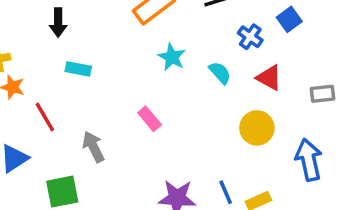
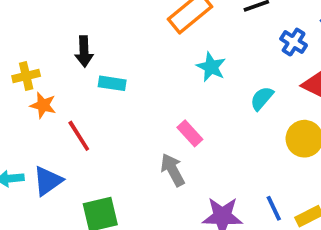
black arrow: (58, 23) -> (84, 51), moved
cyan semicircle: (220, 73) -> (262, 98), moved, turned -95
gray arrow: (93, 147) -> (173, 170), moved

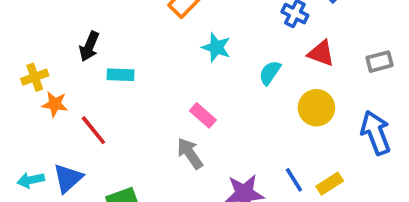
black arrow: (84, 51) -> (89, 46), turned 32

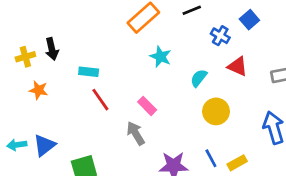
black arrow: (89, 46) -> (52, 49), moved, turned -40
yellow cross: (35, 77) -> (25, 57), moved
yellow circle: (316, 108) -> (216, 111), moved
red line: (93, 130) -> (100, 100), moved

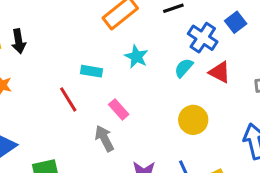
blue cross: (220, 36) -> (203, 38), size x1.4
cyan rectangle: (89, 72) -> (92, 71), moved
cyan semicircle: (199, 78) -> (184, 68), moved

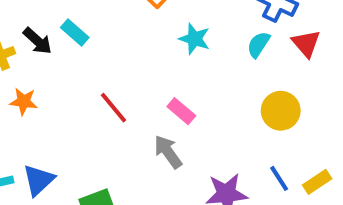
black arrow: (19, 41) -> (38, 41), turned -30
cyan rectangle: (92, 71) -> (75, 33), moved, turned 40
red triangle: (220, 72) -> (306, 43), turned 30

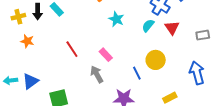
black arrow: (38, 41) -> (38, 12), turned 42
blue line: (279, 178) -> (137, 73), moved

